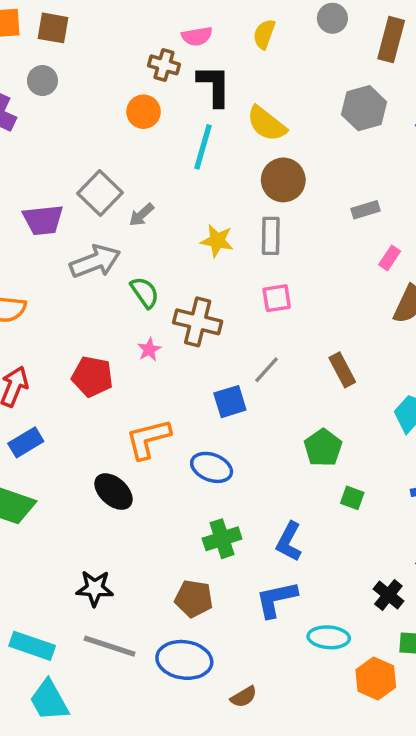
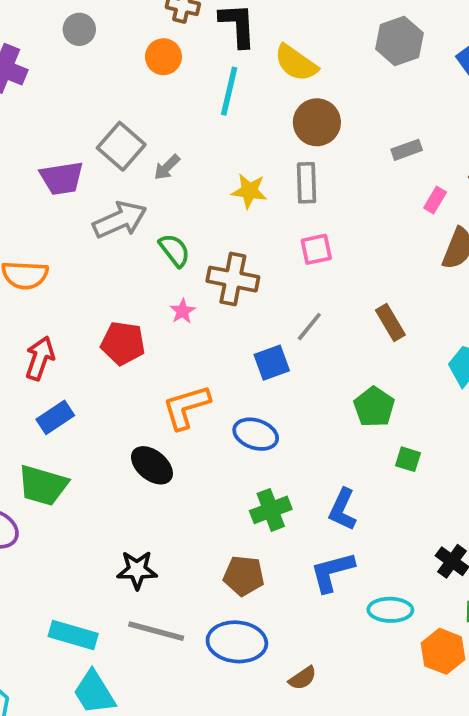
gray circle: (42, 81) -> (79, 29), moved

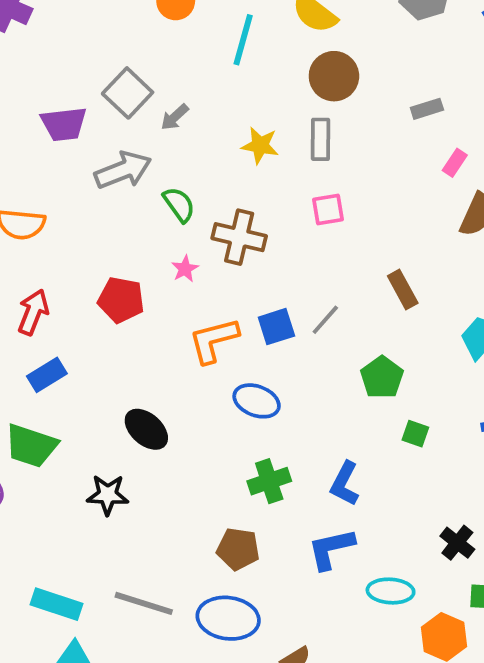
gray line: (309, 327) -> (325, 320), moved
orange L-shape: (186, 407) -> (214, 340), moved
black star: (137, 570) -> (108, 495), moved

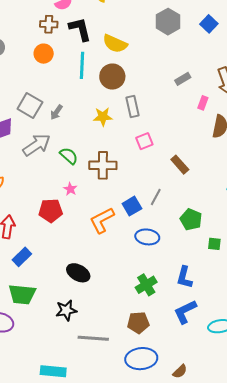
brown circle: (334, 76) -> (112, 77), moved
pink star: (185, 269) -> (70, 189), moved
brown rectangle: (403, 289) -> (180, 165), moved
blue ellipse: (257, 401) -> (147, 237), moved
gray line: (144, 603) -> (93, 338), moved

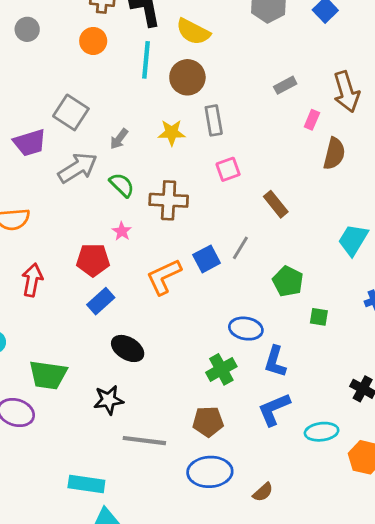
gray arrow: (56, 112) -> (119, 139), moved
blue ellipse: (147, 237) -> (246, 329), moved
blue rectangle: (22, 257) -> (101, 301), moved

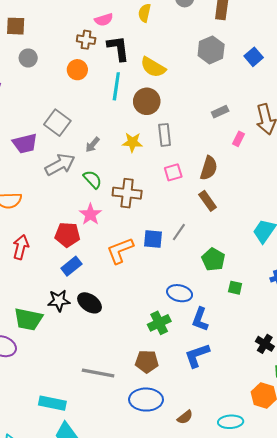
brown semicircle: (334, 154) -> (209, 168), moved
pink star: (122, 231) -> (90, 214), size x1.5
blue square: (207, 259) -> (153, 239), turned 30
black star: (109, 400) -> (59, 301), moved
cyan ellipse: (322, 432) -> (231, 422), moved

